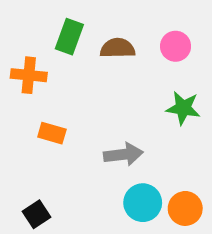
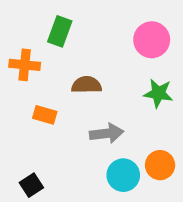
pink circle: (176, 46) -> (152, 40), size x1.4
brown semicircle: (118, 48) -> (86, 85), moved
orange circle: (185, 208) -> (160, 165), moved

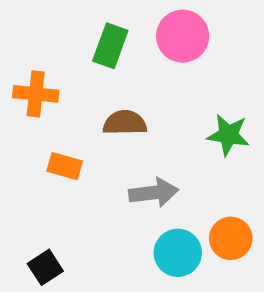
green rectangle: (60, 31) -> (110, 46), moved
pink circle: (152, 40) -> (183, 36), moved

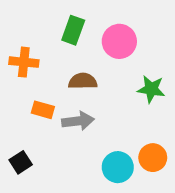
pink circle: (183, 36) -> (119, 41), moved
gray arrow: (154, 193) -> (78, 121), moved
black square: (45, 267) -> (21, 162), moved

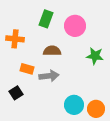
orange circle: (153, 158) -> (96, 109), moved
black square: (21, 162) -> (16, 93), moved

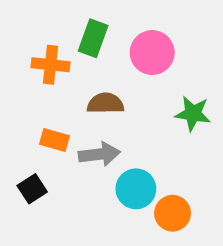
orange cross: (15, 39) -> (50, 65), moved
cyan circle: (74, 105) -> (136, 189), moved
orange circle: (96, 109) -> (173, 213), moved

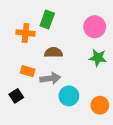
pink circle: (152, 53) -> (95, 27), moved
orange circle: (173, 213) -> (100, 105), moved

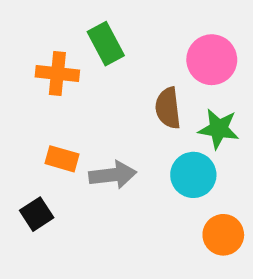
green rectangle: (47, 20) -> (106, 44), turned -48
brown semicircle: (53, 53) -> (168, 108), moved, turned -96
cyan circle: (69, 96) -> (193, 175), moved

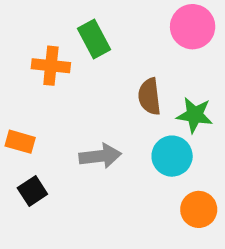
pink circle: (212, 60) -> (193, 27), moved
orange rectangle: (62, 159) -> (20, 142), moved

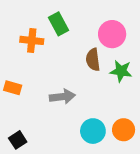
pink circle: (193, 27) -> (112, 34), moved
cyan circle: (172, 156) -> (93, 131), moved
black square: (32, 191) -> (18, 140), moved

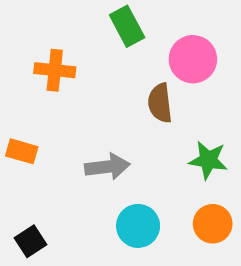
green rectangle: (59, 24) -> (127, 26), moved
green star: (121, 71) -> (208, 160), moved
cyan circle: (93, 131) -> (138, 226), moved

